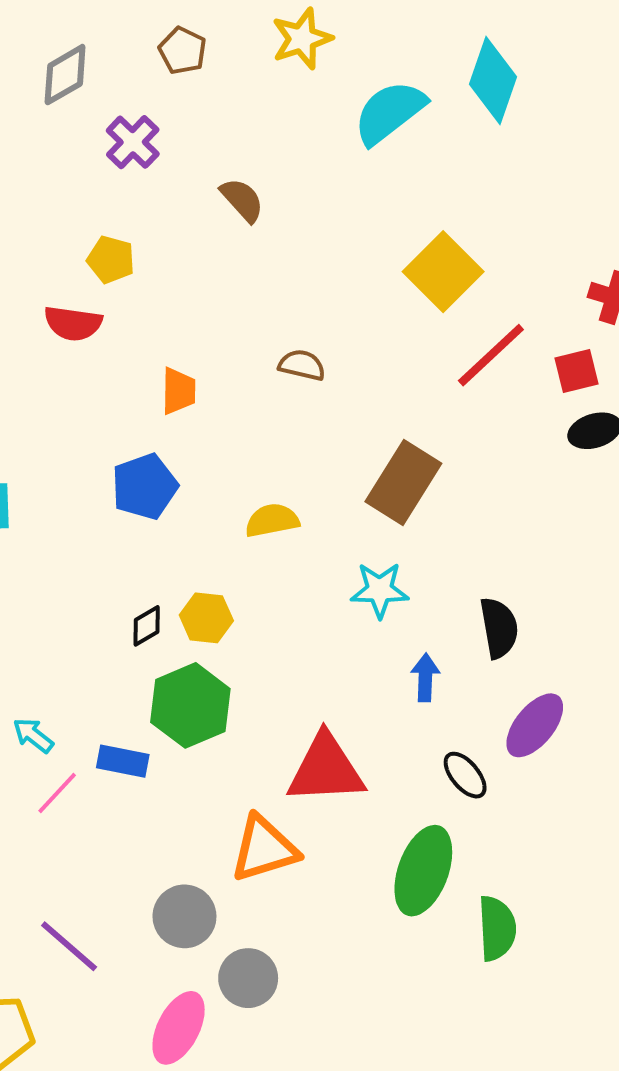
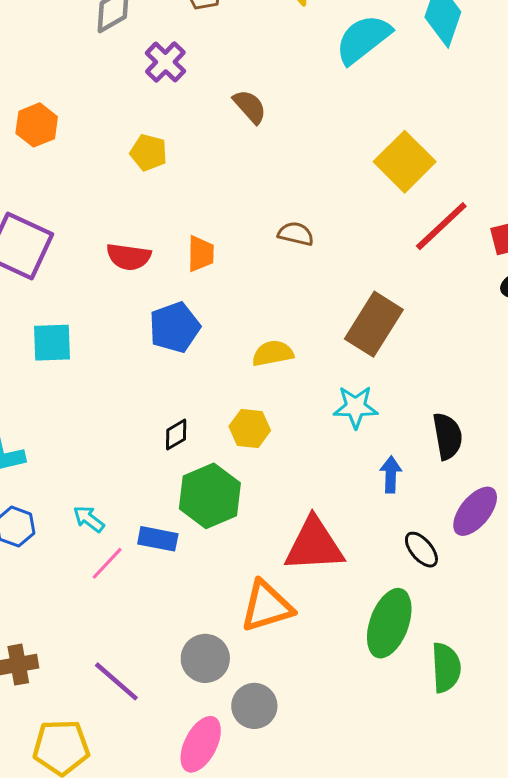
red semicircle: (73, 323) -> (129, 257), moved
yellow hexagon: (206, 618) -> (250, 428), moved

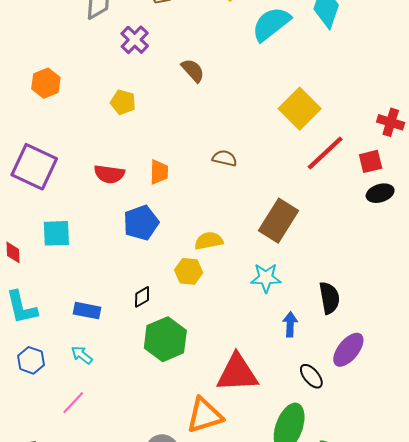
yellow hexagon: (250, 428) -> (189, 271), moved
blue rectangle: (158, 539) -> (87, 311), moved
pink line: (107, 563) -> (73, 403), moved

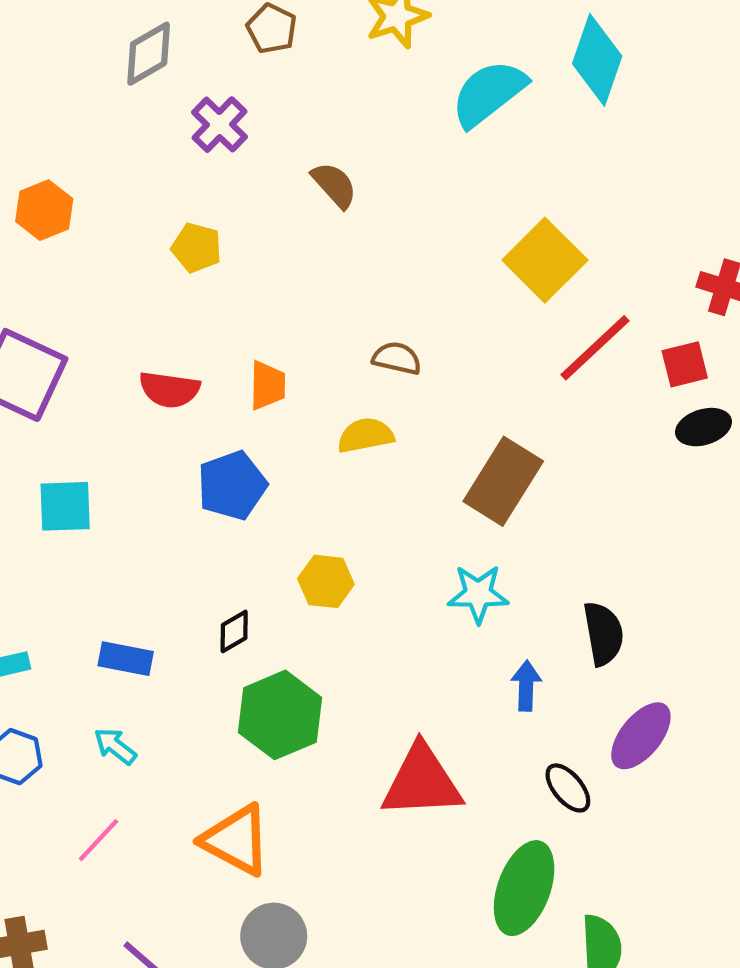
yellow semicircle: (209, 241) -> (366, 435), moved
orange triangle: (204, 415) -> (236, 840), moved, turned 45

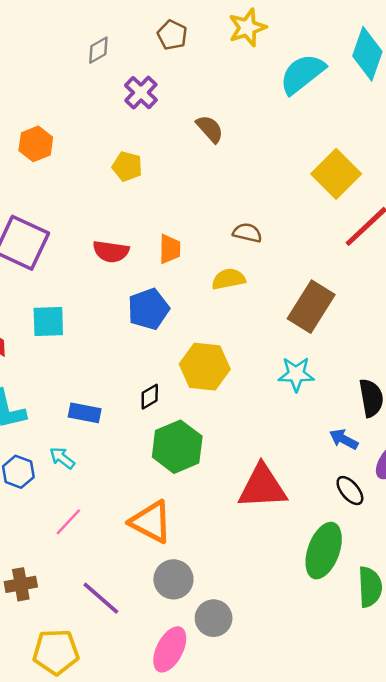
gray diamond: (149, 54) -> (98, 50), size x0.7
yellow hexagon: (326, 581) -> (205, 367), size x1.5
blue arrow: (526, 686) -> (344, 439), moved, turned -64
cyan arrow: (115, 746) -> (62, 458), moved

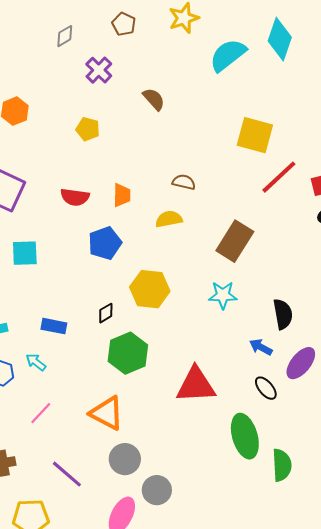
yellow square: (336, 174) -> (255, 135), turned -30
green ellipse: (324, 551) -> (245, 436), turned -36

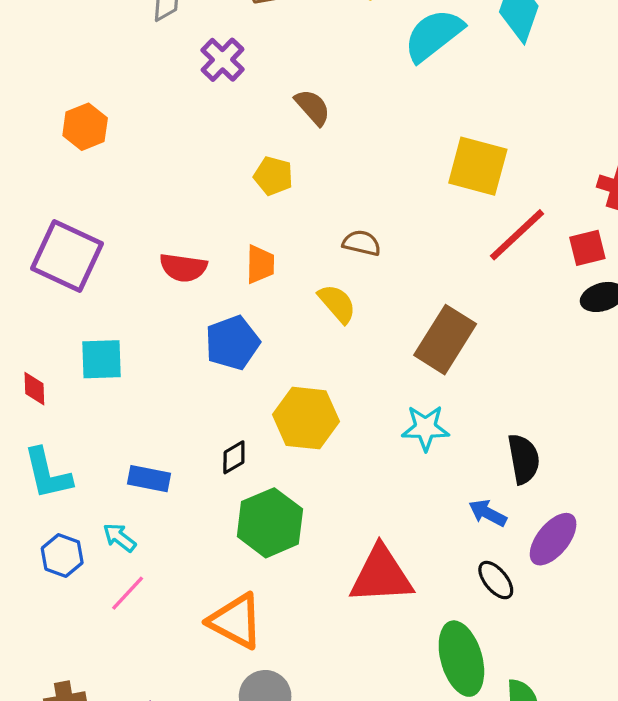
yellow pentagon: (88, 129) -> (273, 176), moved
yellow semicircle: (169, 219) -> (337, 304), turned 60
pink line: (41, 413) -> (128, 593), moved

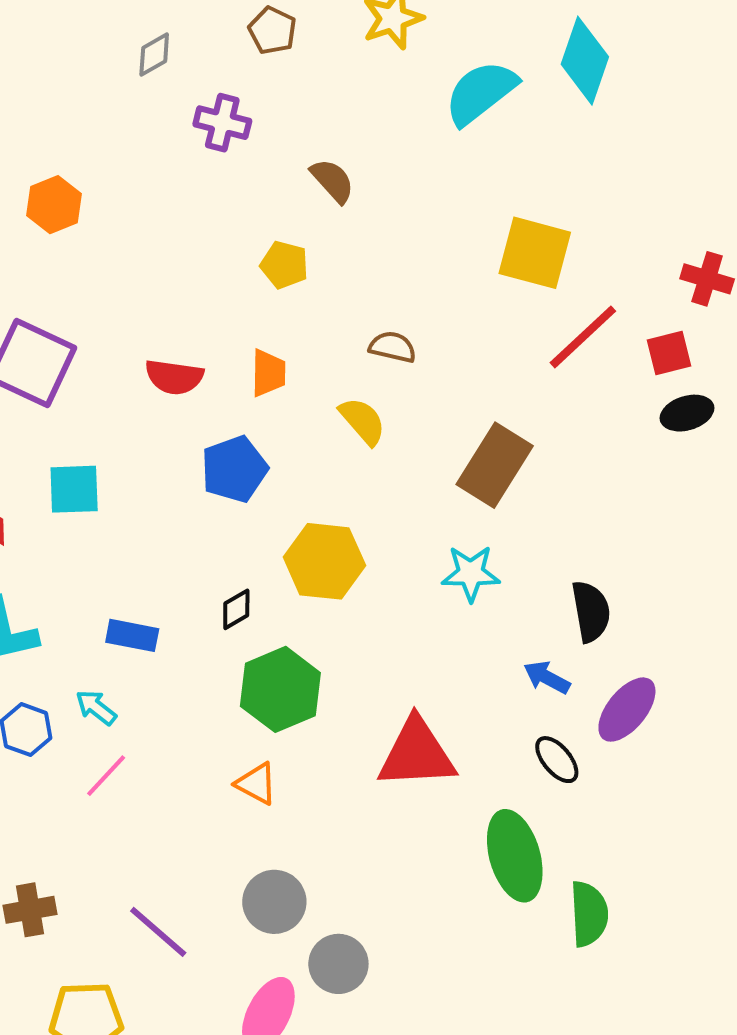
purple cross: (223, 60) -> (222, 123), turned -30
orange triangle: (236, 621) -> (256, 784), moved, size x0.6

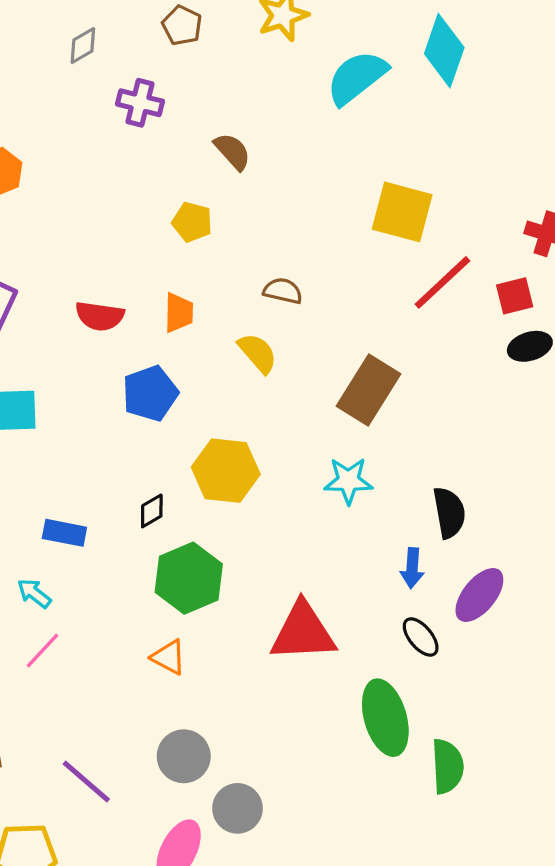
blue arrow: (547, 677) -> (412, 568), turned -114

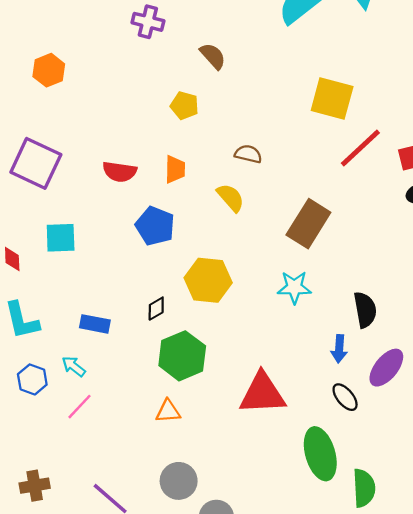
blue pentagon: (150, 393) -> (155, 226), turned -30
orange triangle: (169, 657) -> (168, 411), turned -32

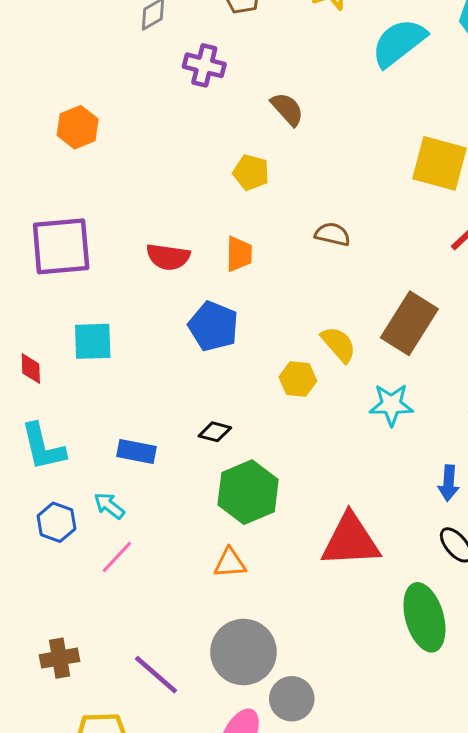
purple square: (36, 163) -> (61, 246), turned -30
yellow semicircle: (231, 198) -> (339, 344), moved
yellow hexagon: (208, 280) -> (298, 379), moved, size x0.6
black diamond: (156, 309) -> (215, 432), turned 45
gray circle: (179, 481) -> (244, 652), size x1.4

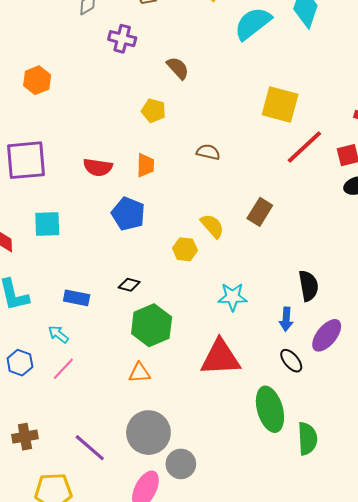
brown rectangle: (409, 323) -> (260, 212), size x0.7
cyan star: (391, 405) -> (233, 297), moved
blue hexagon: (56, 522) -> (20, 363), moved

